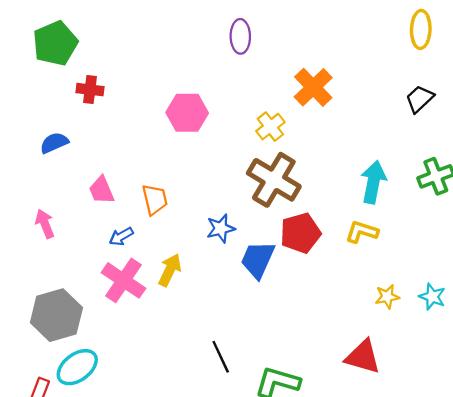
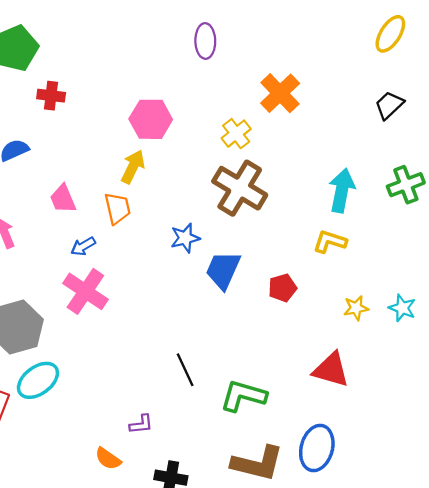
yellow ellipse: (421, 29) -> (390, 34), turned 30
red pentagon: (300, 233) -> (282, 288), moved, size x0.7
yellow arrow: (170, 270) -> (133, 167), moved

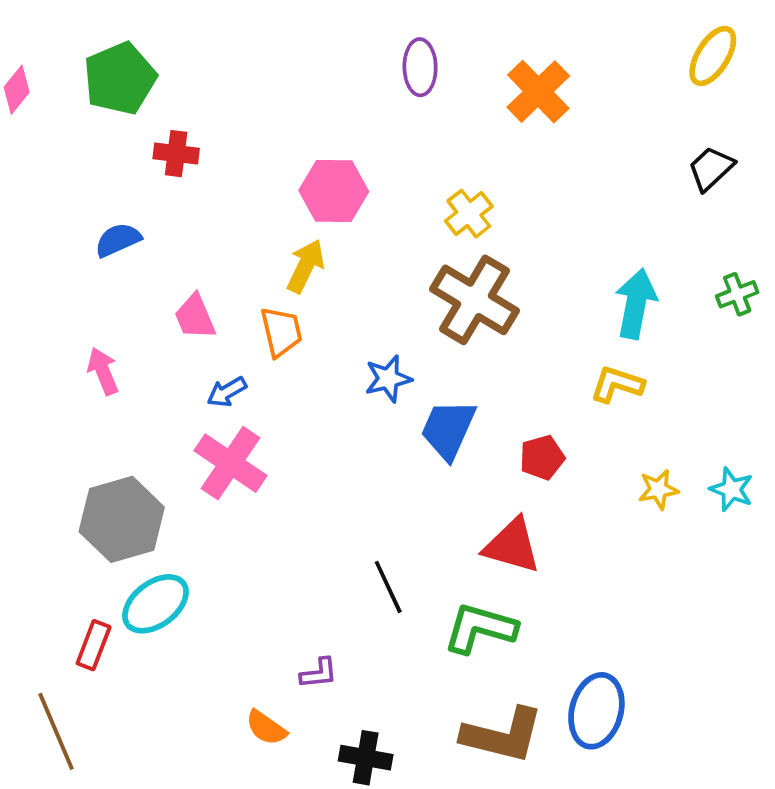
orange cross: (280, 93) -> (538, 92), moved
green cross: (406, 185) -> (737, 294), size x0.7
red triangle: (331, 370) -> (512, 546), moved

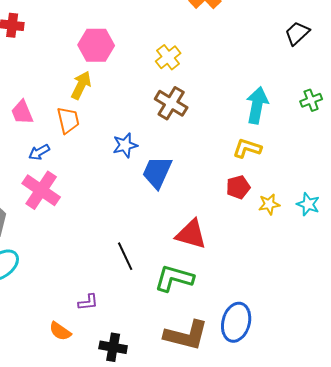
brown cross: (474, 300) -> (171, 103), size x0.7
red pentagon: (542, 457) -> (238, 187), moved

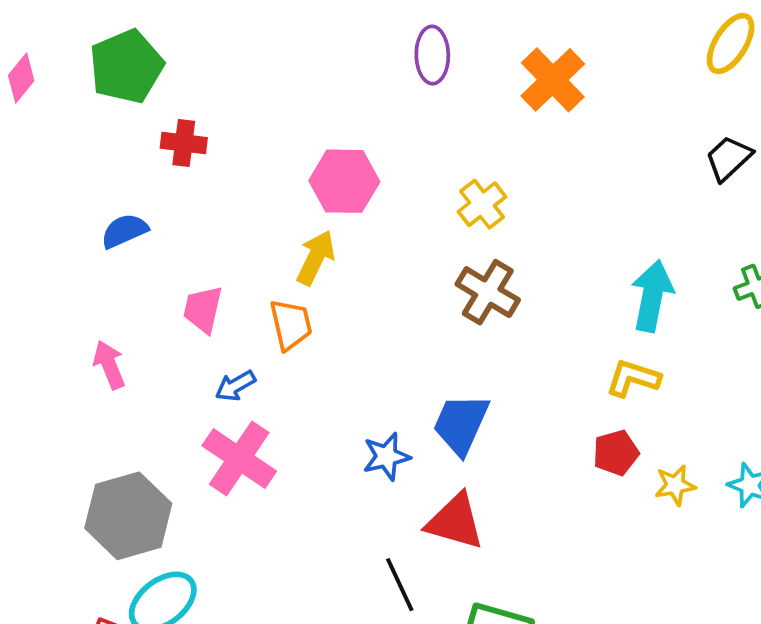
pink trapezoid: (22, 112) -> (203, 309), turned 36
blue star: (125, 145) -> (386, 457), moved
red triangle: (191, 234) -> (455, 522), moved

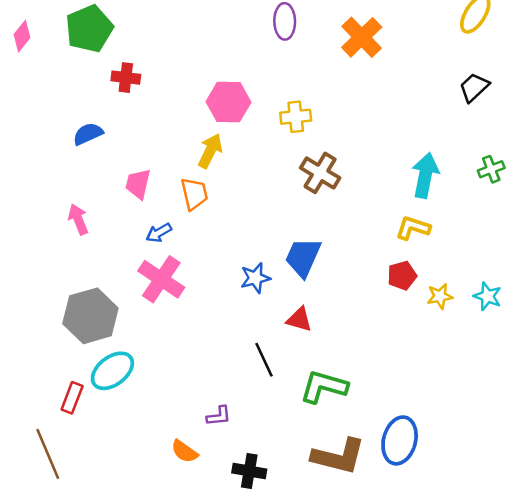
yellow cross: (482, 204) -> (296, 117), moved, turned 32
red triangle: (455, 522) -> (299, 319), size x0.7

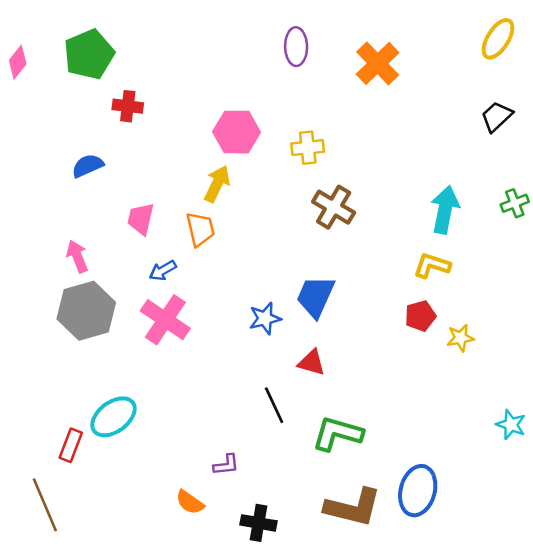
cyan star: (488, 296) -> (511, 425), moved
gray hexagon: (90, 316) -> (86, 311), moved

